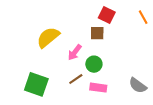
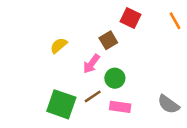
brown square: (97, 33) -> (108, 40), moved, turned -32
yellow semicircle: (48, 37) -> (59, 45), size x0.6
green square: (36, 84) -> (61, 104), moved

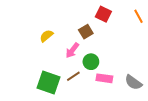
pink rectangle: (120, 107) -> (104, 78), moved

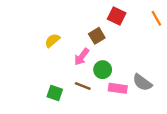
brown line: (73, 76) -> (83, 86), turned 56
green square: (49, 82) -> (55, 93), size x0.6
gray semicircle: (133, 82) -> (142, 83), moved

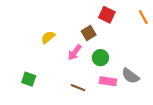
green circle: (103, 70) -> (100, 58), moved
brown line: (83, 86) -> (78, 88), moved
green square: (55, 93) -> (29, 79), moved

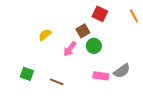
green circle: (100, 58) -> (94, 46), moved
gray semicircle: (130, 76) -> (122, 71), turned -72
brown line: (78, 88) -> (57, 82), moved

